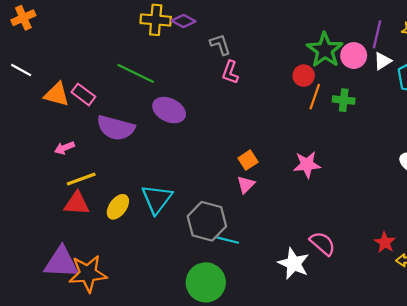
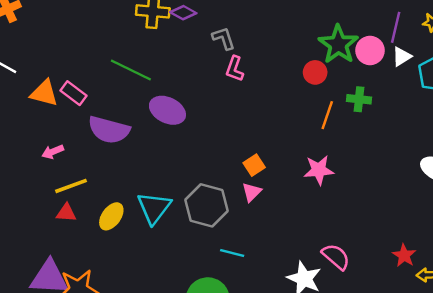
orange line: (315, 97) -> (327, 115), moved
red triangle: (77, 203) -> (66, 213), size x0.7
gray hexagon: (207, 221) -> (207, 205), moved

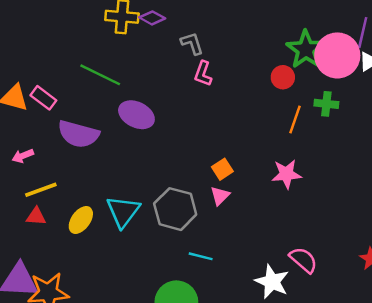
pink circle: (370, 50) -> (337, 55), size x1.6

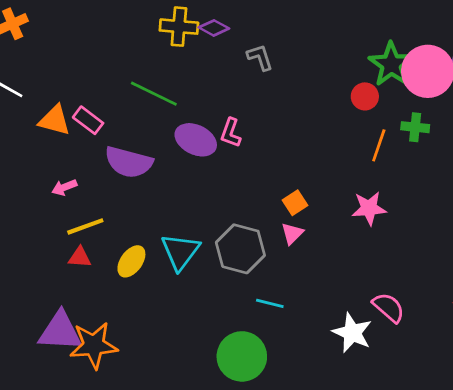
pink L-shape: (203, 74) -> (231, 133), moved

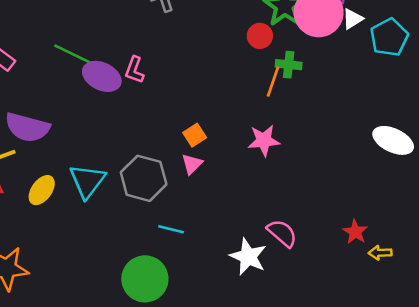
green line: (154, 94) -> (76, 56), moved
green cross: (415, 127) -> (289, 65), moved
purple semicircle: (129, 162) -> (27, 127), moved

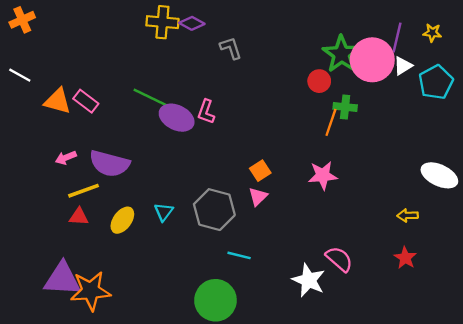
cyan triangle: (87, 181) -> (164, 212), size x0.6
yellow arrow: (380, 253) -> (408, 215), moved

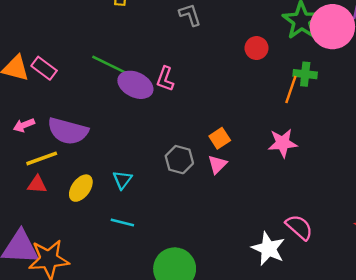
red circle: (319, 81) -> (257, 48), moved
gray hexagon: (214, 210) -> (179, 160), moved, size x0.7
cyan line: (239, 255) -> (122, 223), moved

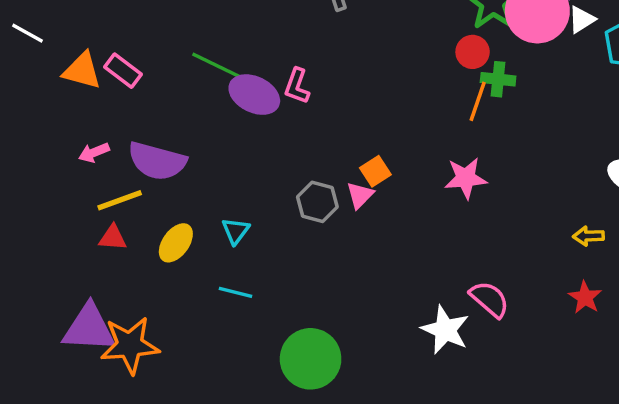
red circle: (257, 48) -> (473, 52), moved
pink triangle: (217, 164) -> (360, 195), moved

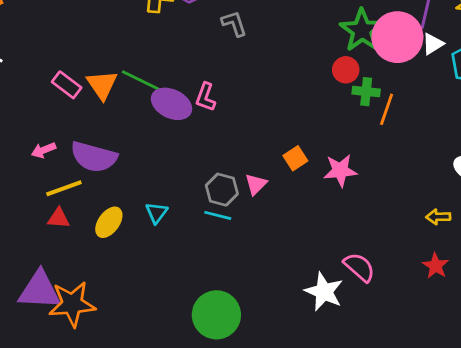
orange triangle: (82, 71) -> (102, 85), moved, turned 40
orange line: (478, 101) -> (387, 109), moved
orange square: (375, 171) -> (295, 158), moved
cyan line: (236, 292) -> (218, 215), moved

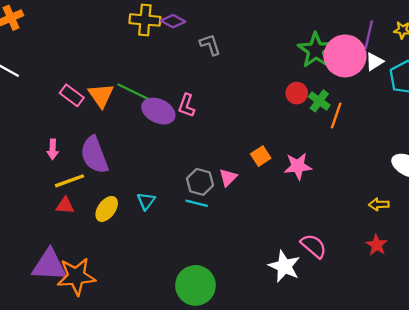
red circle: (346, 70) -> (297, 93), moved
green cross: (366, 92) -> (319, 101), turned 30
pink arrow: (44, 150) -> (53, 149), turned -66
purple semicircle: (94, 157) -> (94, 155), turned 54

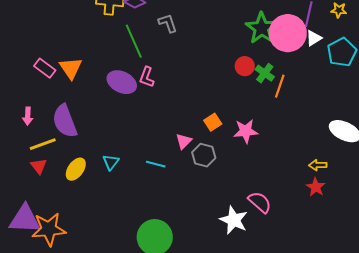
green line: (136, 93) -> (134, 41), moved, turned 40
gray hexagon: (200, 182) -> (204, 155), moved
red triangle: (65, 206) -> (39, 166), turned 48
red star: (377, 245) -> (316, 187), moved

